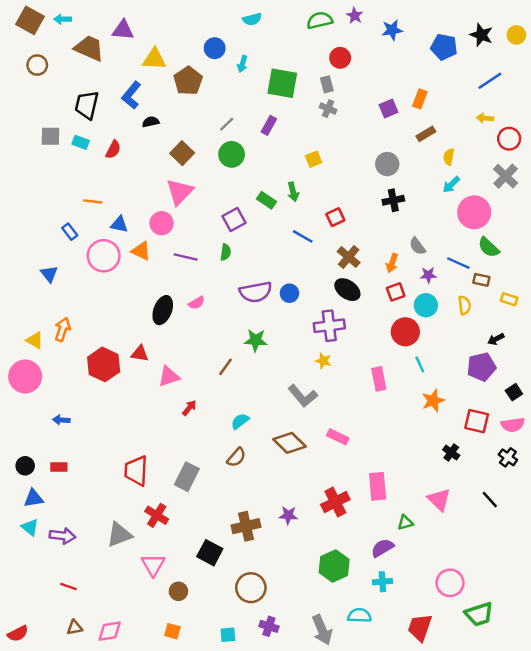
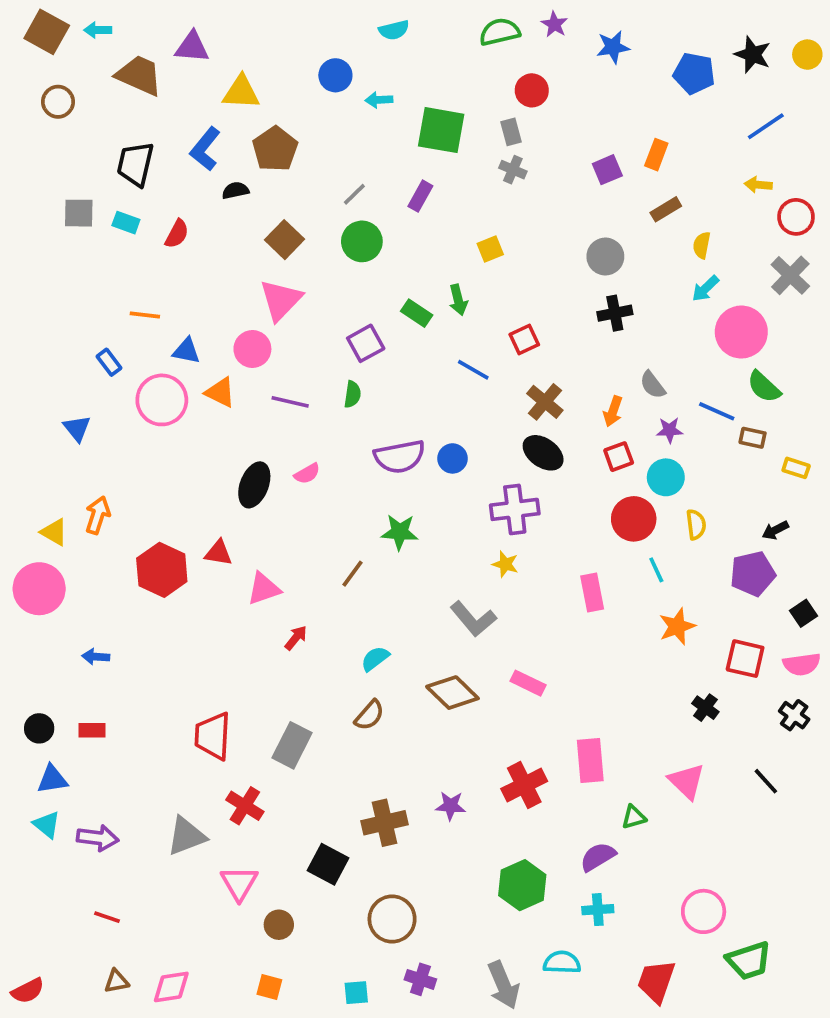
cyan arrow: (242, 64) -> (379, 100), turned 70
brown pentagon: (188, 81) -> (275, 149), moved
yellow semicircle: (464, 305) -> (696, 525), moved

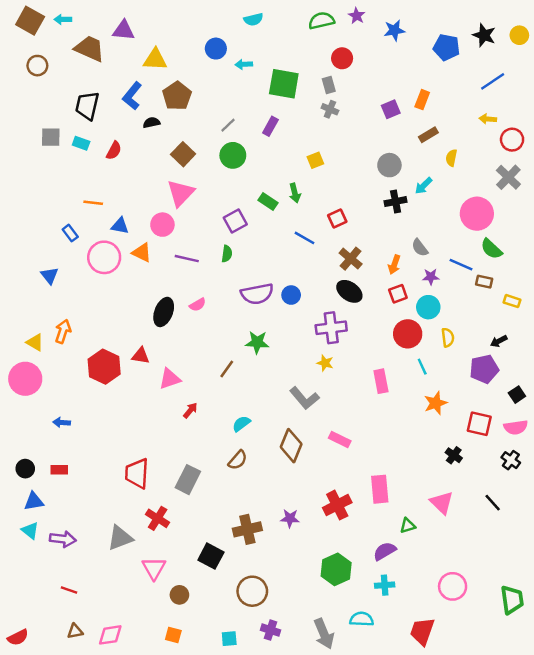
cyan arrow: (705, 289) -> (423, 186), moved
brown diamond: (452, 693) -> (291, 446), turned 68
green trapezoid: (749, 961) -> (512, 600), moved, turned -80

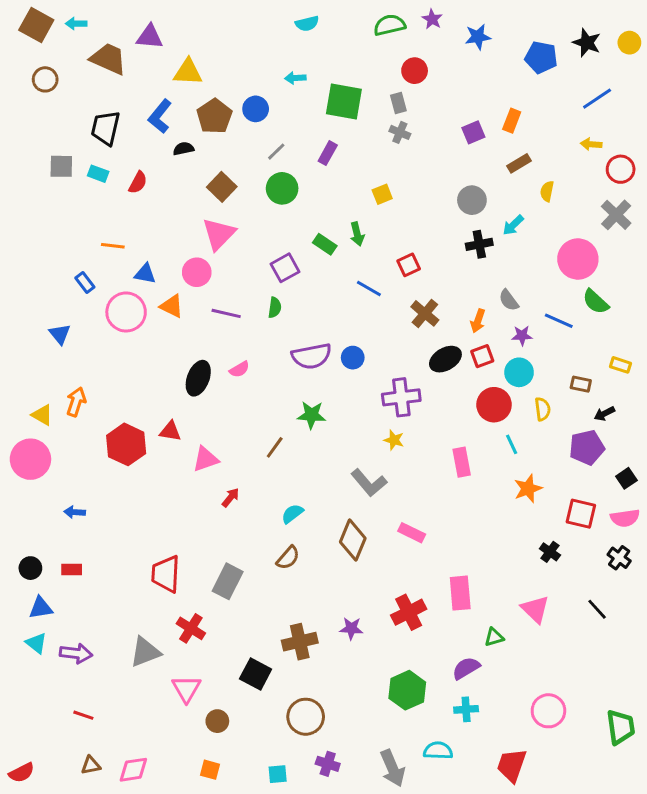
blue circle: (216, 49) -> (256, 109), moved
brown rectangle: (484, 282) -> (581, 384), moved
black ellipse: (349, 291) -> (445, 359), moved, turned -65

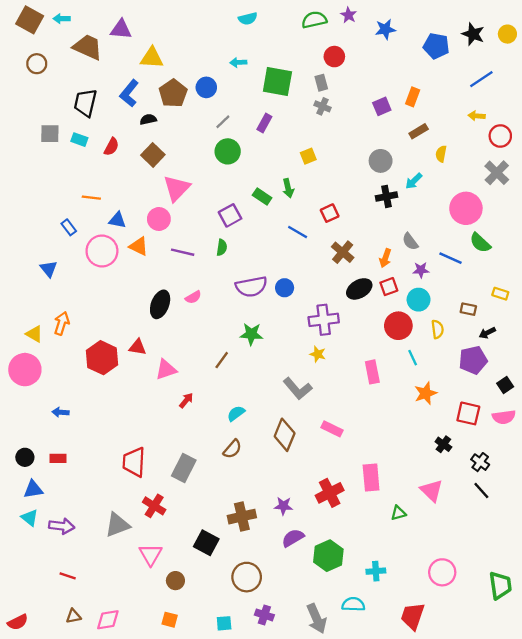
brown square: (222, 187) -> (153, 155), moved
black cross: (619, 558) -> (480, 462), moved
purple semicircle: (466, 668) -> (293, 538), moved

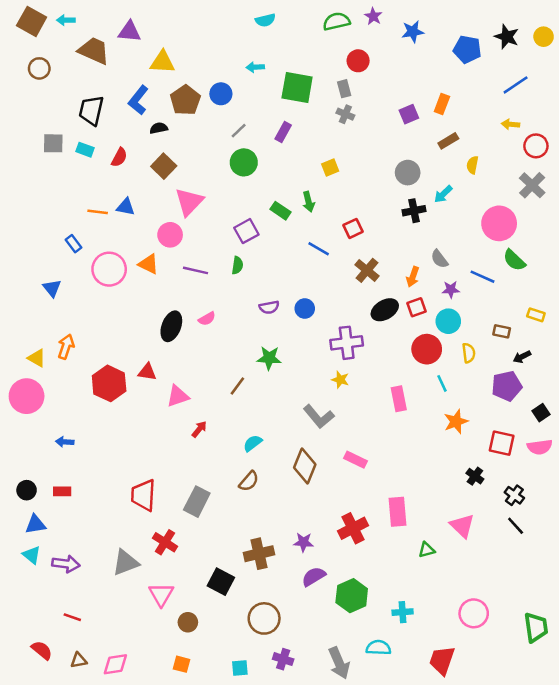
blue triangle: (117, 220) -> (126, 207), moved
purple semicircle: (251, 287) -> (269, 307), size x0.6
red semicircle: (18, 622) -> (42, 650), moved, turned -114

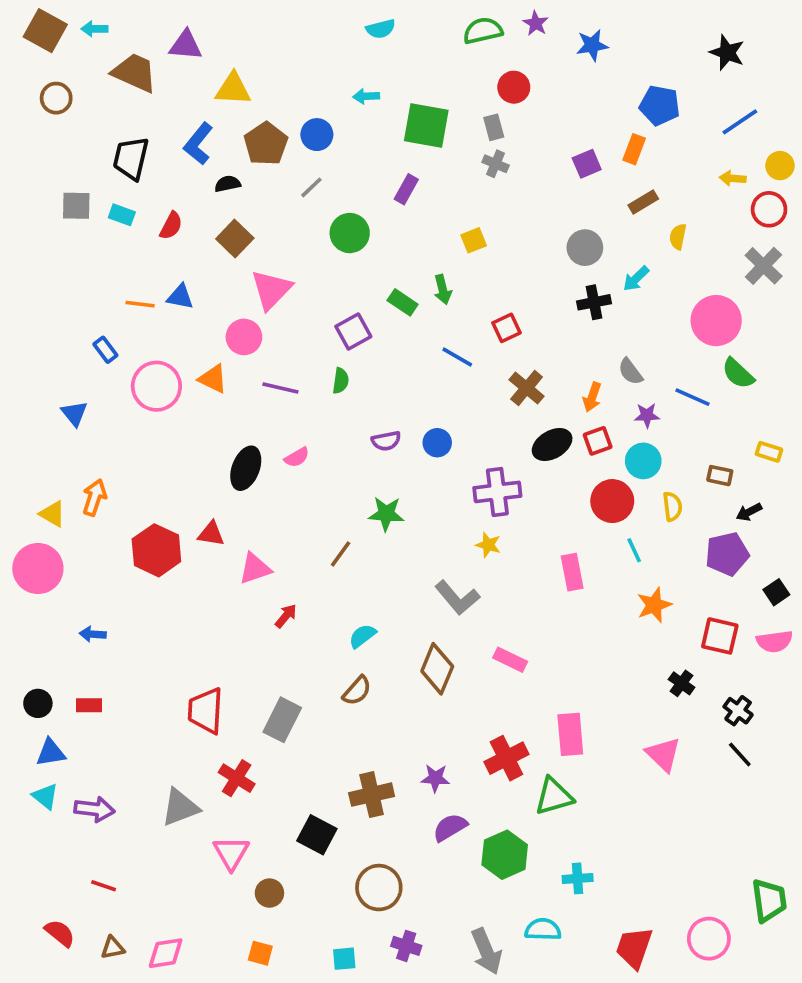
yellow circle: (544, 37) -> (780, 166), moved
blue pentagon: (467, 49) -> (660, 105), moved
gray line: (239, 131) -> (311, 187), moved
green triangle: (427, 550) -> (554, 796), moved, size x1.6
pink circle: (474, 613) -> (709, 939), moved

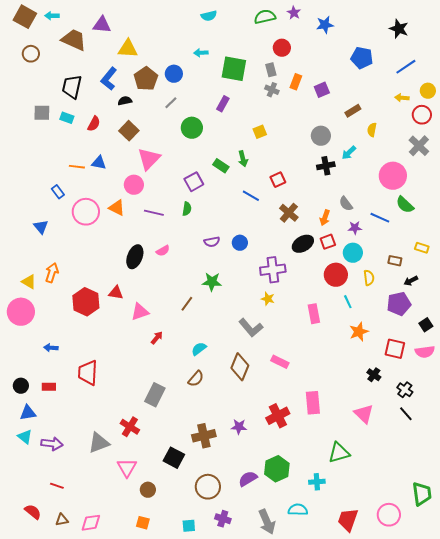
orange rectangle: (634, 149) -> (296, 82), moved
red trapezoid: (206, 711) -> (88, 373), moved
green triangle: (554, 796) -> (339, 453), moved
purple semicircle: (450, 827) -> (248, 479), moved

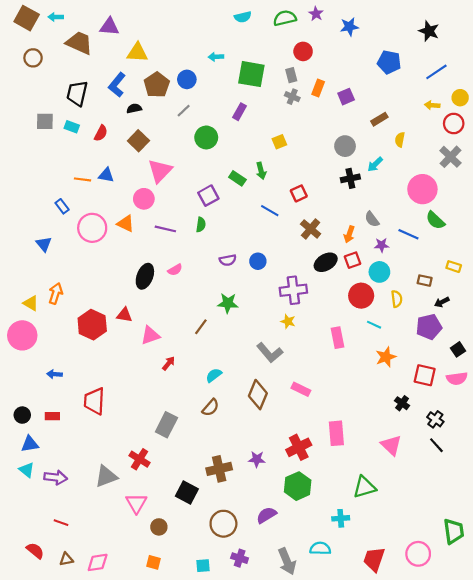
cyan semicircle: (209, 16) -> (243, 17), moved
cyan line: (348, 302) -> (374, 325), turned -40
green hexagon: (277, 469) -> (298, 486), moved

